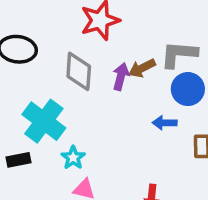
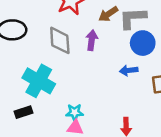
brown arrow: (142, 68) -> (108, 14), moved
cyan star: (73, 158) -> (75, 112), moved, turned -30

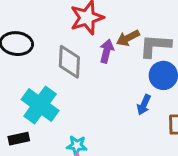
purple arrow: (92, 40) -> (107, 51), moved
blue arrow: (129, 70) -> (144, 105), turned -66

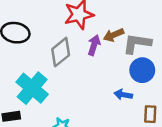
gray diamond: (69, 62) -> (61, 52), turned 44
blue arrow: (144, 105) -> (123, 95), turned 72

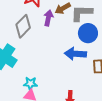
blue arrow: (123, 95) -> (75, 54), size x1.5

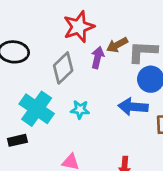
cyan star: (30, 83) -> (80, 110), moved

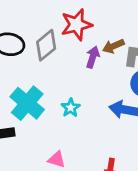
gray diamond: (63, 68) -> (46, 45), moved
cyan star: (80, 110) -> (71, 108), turned 30

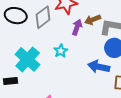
cyan star: (71, 108) -> (61, 51), moved

